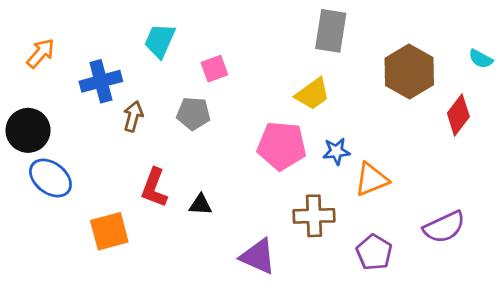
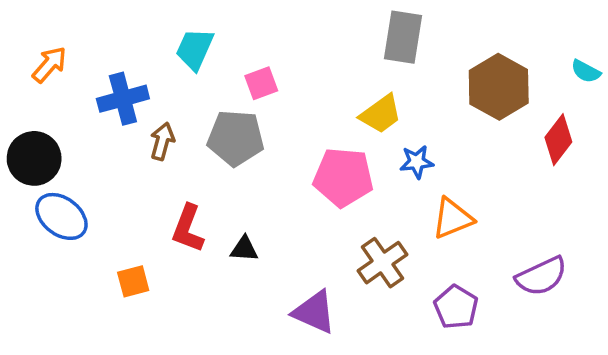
gray pentagon: (193, 114) -> (236, 138), size x1.4
blue star: (336, 151) -> (417, 162), moved
brown cross: (314, 216) -> (383, 263), turned -33
orange square: (109, 231) -> (133, 281), size x0.7

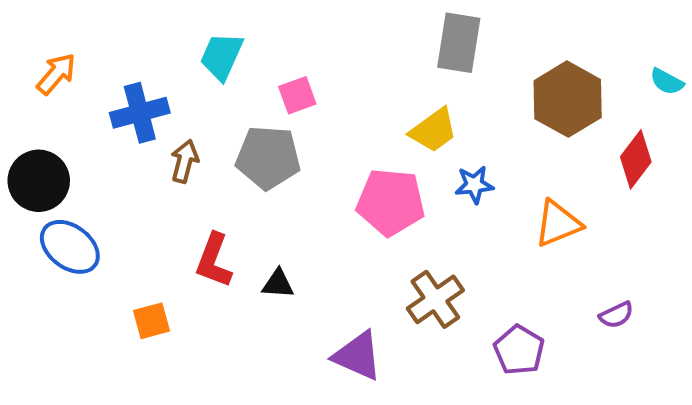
orange triangle: (453, 218) -> (558, 224), moved
purple semicircle: (541, 276) -> (616, 315), size x0.6

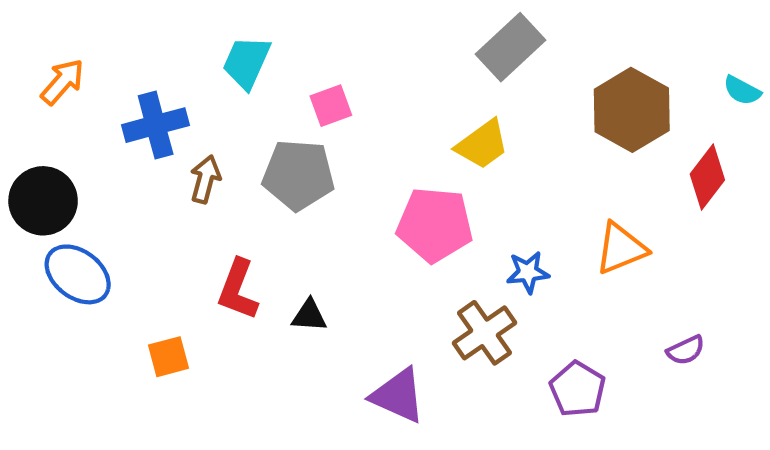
gray rectangle: (459, 43) -> (510, 47), turned 38
blue star: (474, 185) -> (528, 272), moved

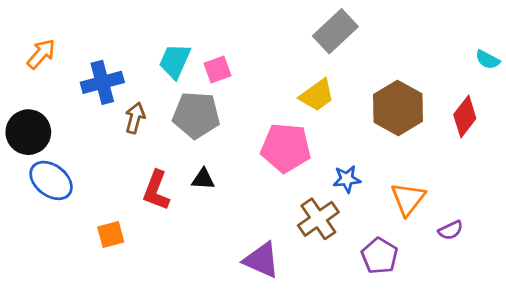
cyan trapezoid: (246, 62) -> (175, 61), moved
brown hexagon: (632, 110) -> (398, 108), moved
orange triangle: (621, 248) -> (408, 199), moved, turned -30
black triangle: (309, 316) -> (203, 179), moved

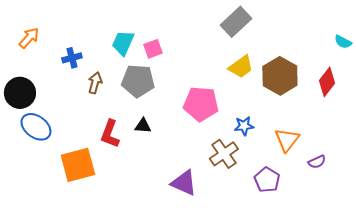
blue cross: (102, 82) -> (72, 58), size x0.7
yellow trapezoid: (317, 95) -> (241, 67), moved
orange square: (111, 234) -> (78, 165), size x1.8

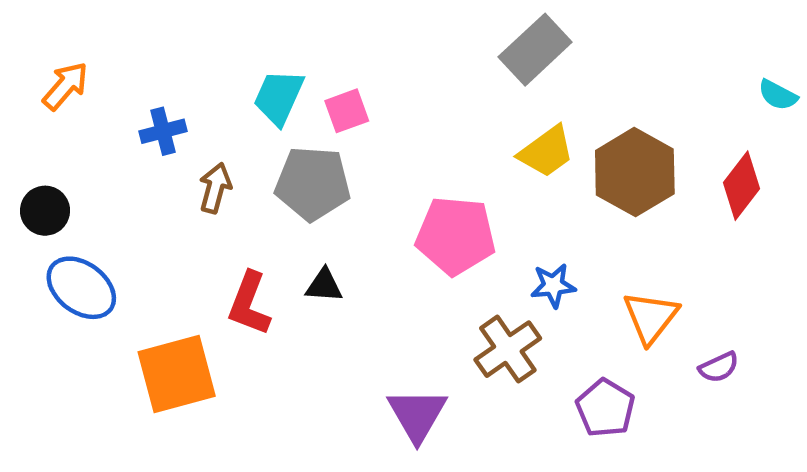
black circle: (20, 93) -> (45, 211), size x0.7
purple triangle: (184, 183) -> (417, 415), turned 36

